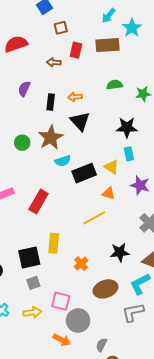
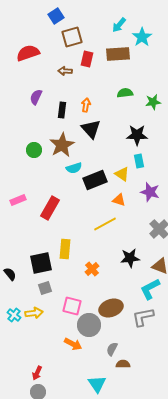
brown square: (61, 28) -> (72, 37), size x1.5
orange arrow: (75, 97) -> (86, 105), turned 104
brown ellipse: (105, 289) -> (111, 308), moved
yellow arrow: (32, 312) -> (34, 313), moved

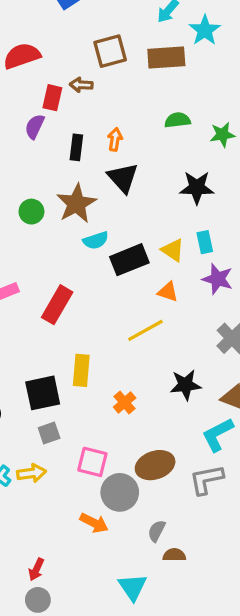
brown square: (72, 37) -> (110, 51), moved
red rectangle: (87, 59) -> (52, 98), moved
cyan rectangle: (139, 161) -> (205, 242), moved

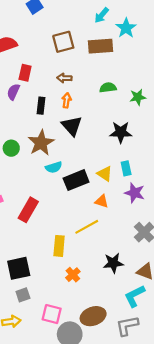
brown arrow: (81, 85) -> (64, 78), moved
yellow rectangle: (81, 370) -> (59, 246), moved

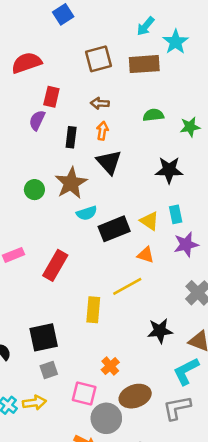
purple star: (135, 193) -> (186, 244), turned -30
orange cross: (73, 275) -> (110, 366), moved

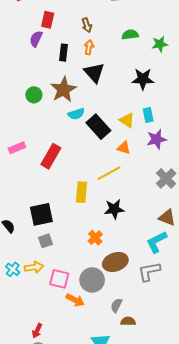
brown arrow: (100, 103) -> (87, 25), turned -112
black rectangle: (114, 229) -> (98, 127), turned 70
black star: (160, 331) -> (114, 209), moved
pink square: (84, 393) -> (59, 279), moved

